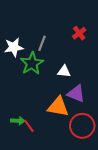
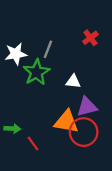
purple triangle: (76, 94) -> (87, 107), turned -36
green arrow: (18, 121) -> (12, 129), moved
red circle: (82, 126) -> (84, 132), moved

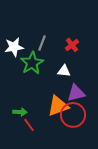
red cross: (90, 38) -> (72, 45), moved
orange triangle: (66, 122) -> (58, 106), turned -30
green arrow: (12, 129) -> (20, 112), moved

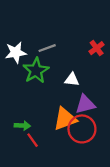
gray line: (42, 43) -> (47, 48), turned 49
red cross: (72, 45) -> (97, 48), moved

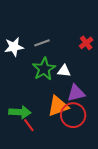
green star: (36, 71) -> (44, 69), moved
green arrow: (22, 126) -> (20, 112), size x1.5

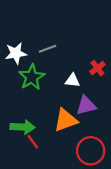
red cross: (86, 43) -> (97, 68), moved
green star: (44, 69) -> (32, 77), moved
red circle: (73, 115) -> (91, 151), moved

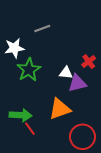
gray line: (48, 49) -> (42, 28), moved
purple triangle: (86, 105) -> (77, 83), moved

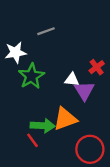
purple triangle: (77, 83) -> (84, 91), turned -48
green arrow: (21, 115) -> (43, 126), moved

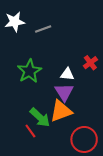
white star: (16, 53) -> (15, 22), moved
purple triangle: (84, 91) -> (64, 92), moved
green arrow: (43, 126) -> (40, 117), turned 40

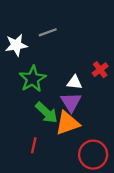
white star: (15, 22) -> (16, 45), moved
green arrow: (40, 117) -> (47, 113), moved
red line: (30, 131) -> (34, 145), turned 48

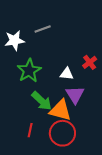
purple triangle: (71, 102) -> (75, 95), moved
orange triangle: (67, 123) -> (60, 110), turned 35
red circle: (93, 155) -> (62, 133), moved

